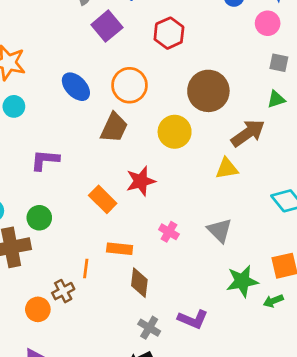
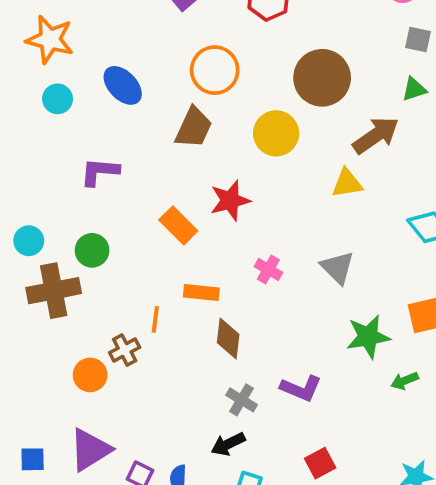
blue ellipse: (76, 87) -> (123, 85), moved
green arrow: (273, 301) -> (405, 381), moved

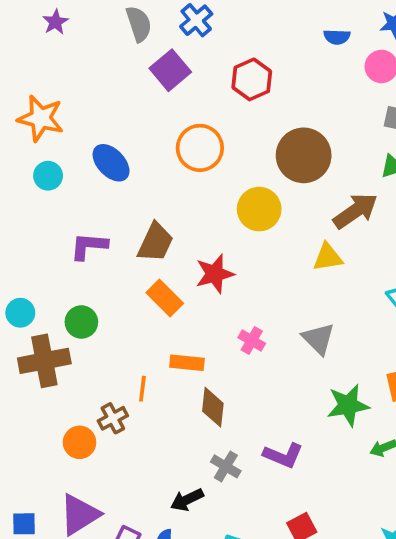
brown trapezoid: (194, 128) -> (155, 242), moved
black arrow: (228, 444) -> (187, 500), moved

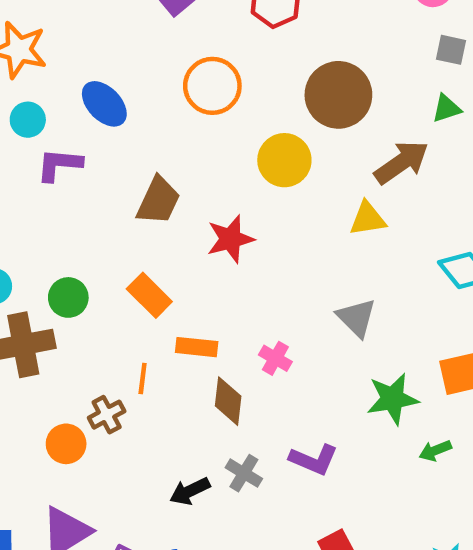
purple L-shape: (89, 246) -> (59, 165), moved
orange rectangle: (165, 298) -> (149, 295), moved
pink cross: (252, 341) -> (275, 358), moved
black arrow: (187, 500) -> (190, 491), moved

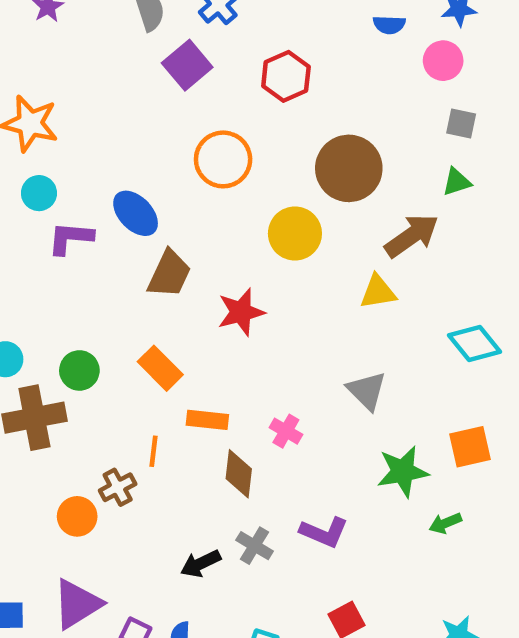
blue ellipse: (104, 104) -> (136, 213), moved

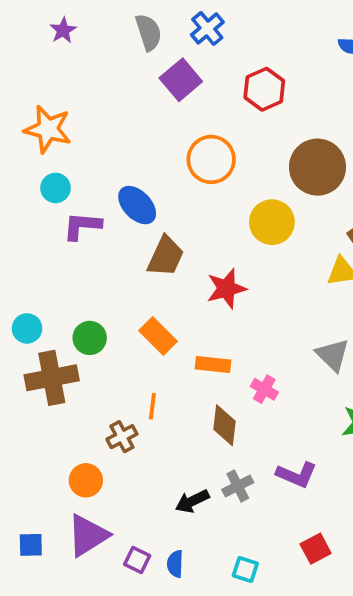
orange rectangle: (207, 420) -> (213, 365), moved
orange circle: (77, 516) -> (86, 480), moved
gray cross: (255, 546) -> (238, 486), turned 32

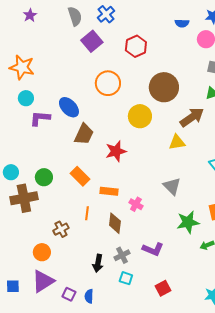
orange line: (152, 406) -> (87, 213), moved
black arrow: (192, 501) -> (98, 263), turned -54
cyan square: (245, 570) -> (126, 278), moved

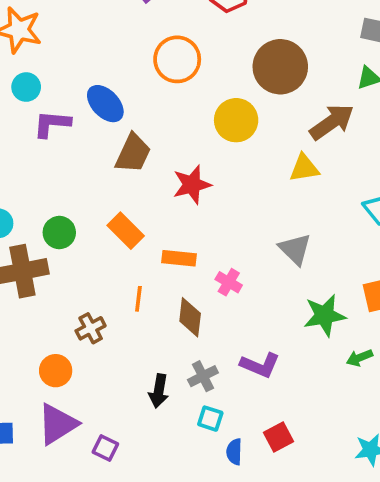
blue semicircle: (89, 296) -> (234, 452), moved

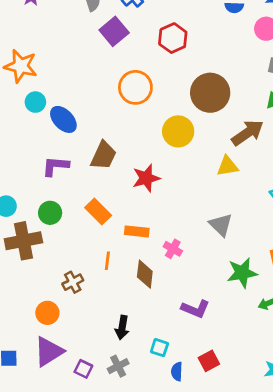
cyan circle: (26, 87) -> (35, 102), moved
blue ellipse: (105, 104) -> (63, 119), moved
purple L-shape: (52, 124) -> (55, 166), moved
gray cross: (203, 376) -> (118, 366), moved

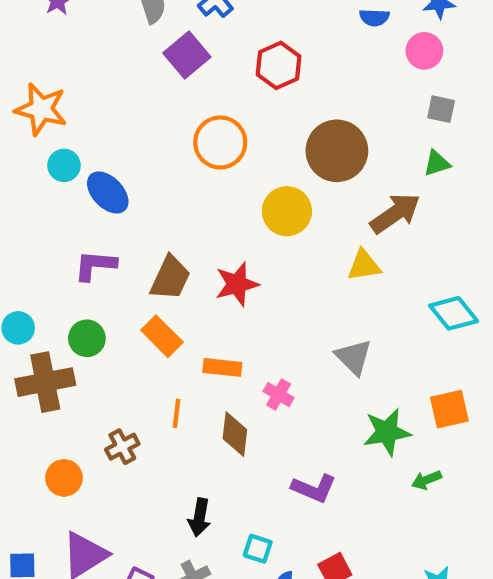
brown trapezoid: (103, 155) -> (170, 278), moved
orange circle: (47, 313) -> (64, 478), moved

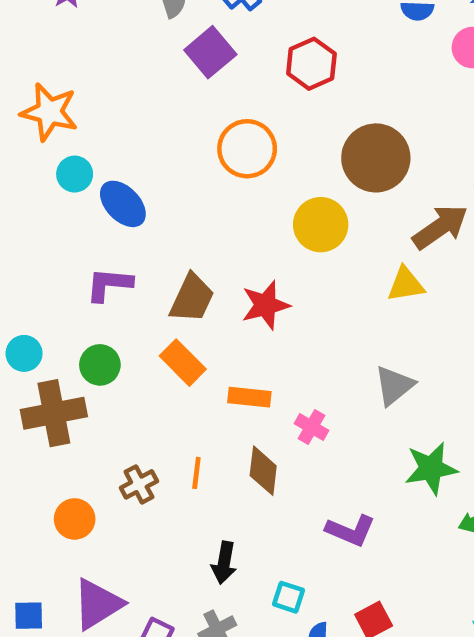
gray triangle: (354, 357) -> (394, 386), turned 36
orange line: (176, 413) -> (196, 473), moved

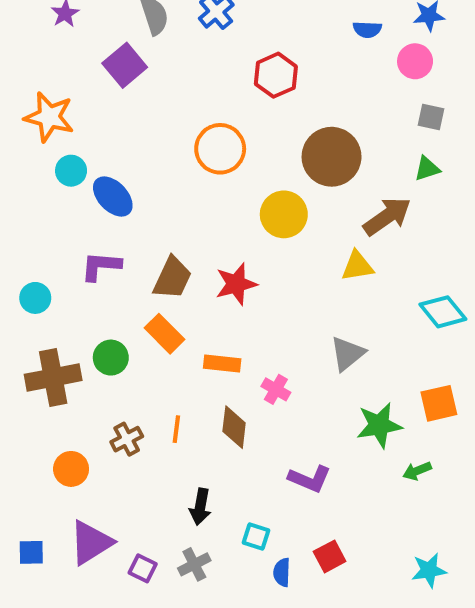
purple square: (210, 52) -> (125, 65), moved
cyan circle: (24, 353) -> (35, 298), moved
green circle: (100, 365) -> (111, 358), moved

